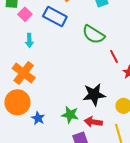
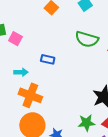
blue rectangle: (55, 17) -> (48, 59), moved, size x0.6
cyan arrow: (29, 40) -> (21, 72), moved, turned -72

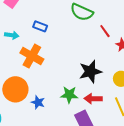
orange cross: (30, 95) -> (32, 56), moved

